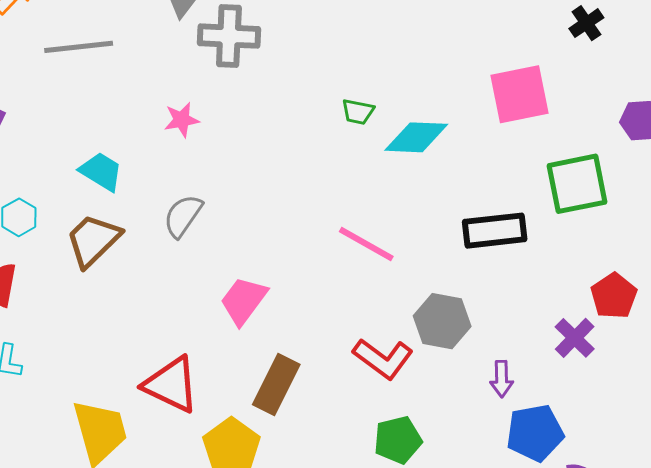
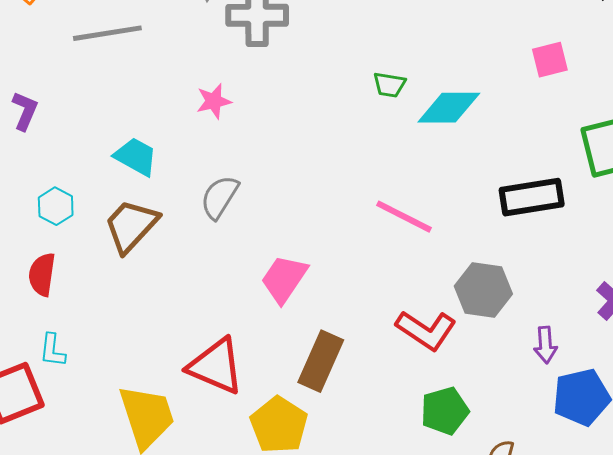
pink square: (519, 94) -> (550, 60), size x0.6

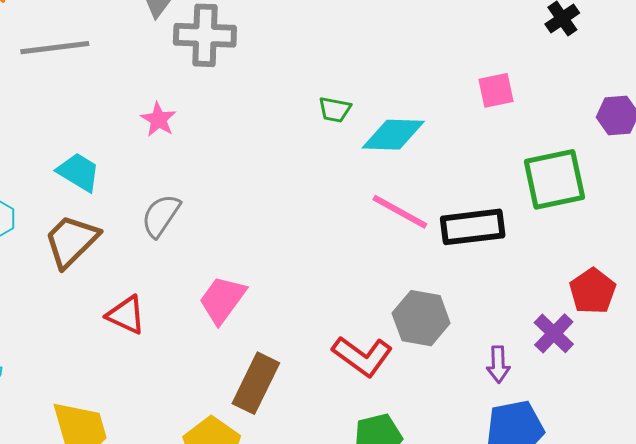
pink star: (214, 101) -> (158, 119), turned -30
pink line: (404, 217) -> (400, 212), moved
purple arrow: (545, 345) -> (498, 364), moved
red triangle: (216, 366) -> (126, 315), moved, size x0.7

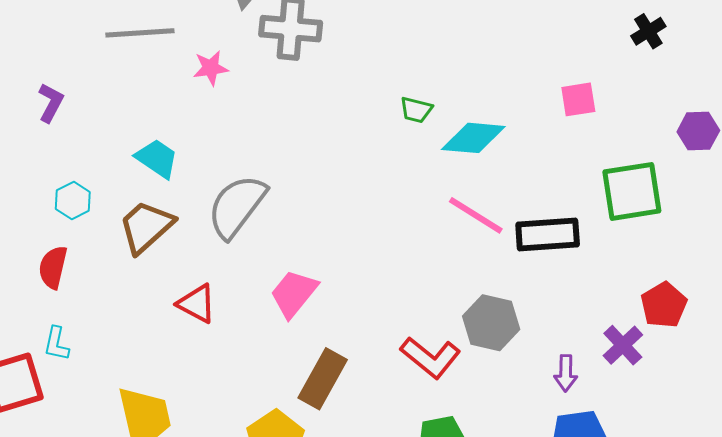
pink star: (158, 119) -> (211, 68), moved, turned 30
gray semicircle: (161, 216) -> (237, 206), size x1.5

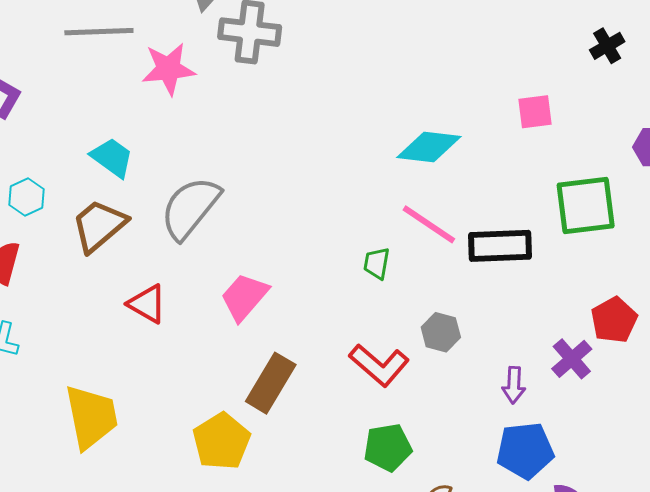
pink star: (211, 68) -> (168, 69), size x1.5
green trapezoid: (416, 110) -> (377, 263), moved, turned 84
gray hexagon: (491, 323) -> (441, 332), size x0.7

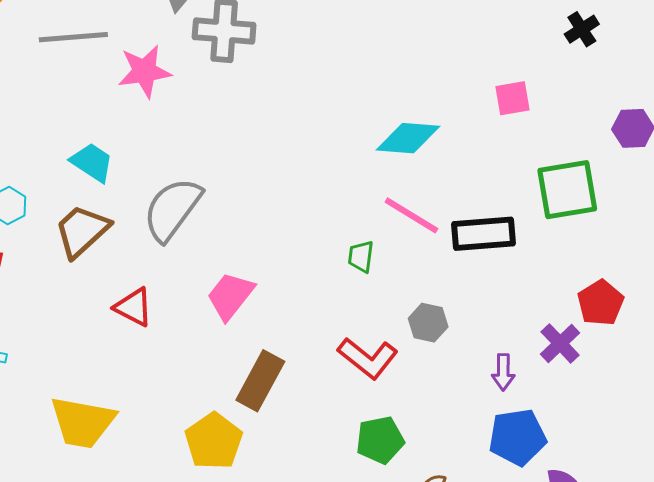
yellow trapezoid: (91, 417) -> (83, 422), turned 114

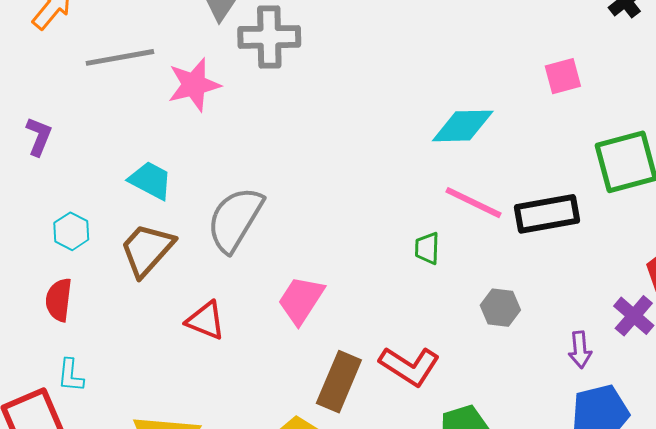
red L-shape: (368, 358) -> (409, 366), moved

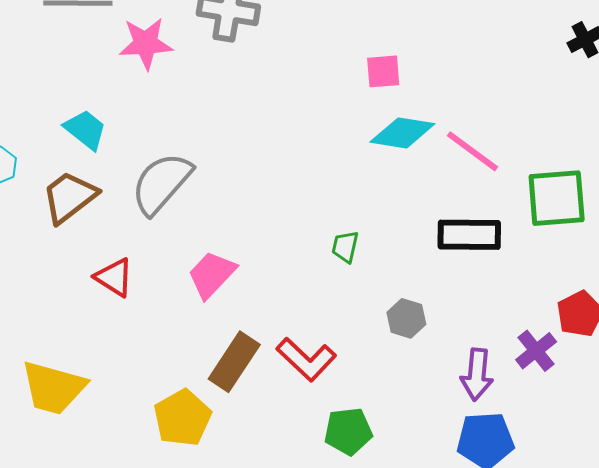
pink square: (563, 76) -> (383, 71), moved
pink line: (474, 203) -> (472, 151), moved
purple arrow: (580, 350) -> (477, 374), size x1.4

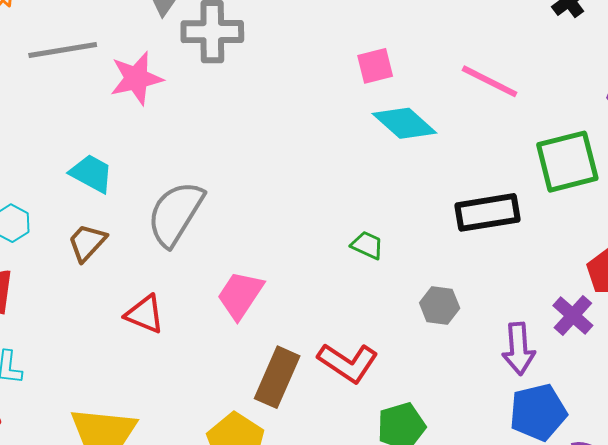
cyan diamond: (402, 133) -> (404, 123), turned 42
pink line: (472, 151) -> (489, 81), moved
brown trapezoid: (69, 197) -> (87, 242), size x0.7
green trapezoid: (345, 247) -> (367, 245), turned 112

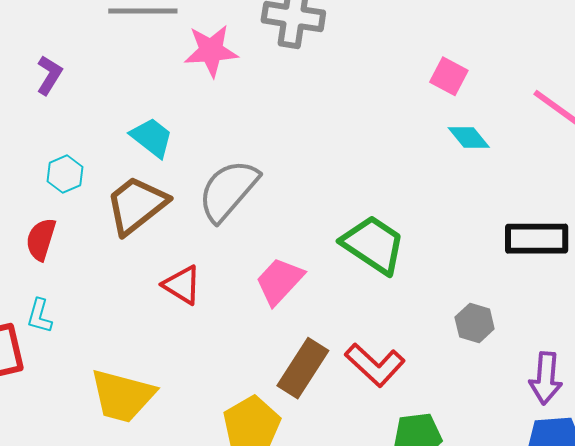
pink square: (375, 66) -> (449, 76), turned 33
cyan diamond: (404, 123) -> (469, 137), size x0.7
brown trapezoid: (87, 242) -> (136, 205), size x1.6
green trapezoid: (367, 245) -> (373, 245), moved, size x2.0

